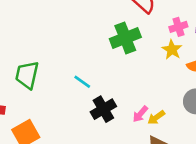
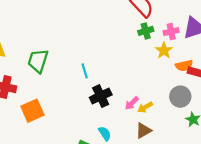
green cross: (125, 38) -> (146, 31), moved, size x0.6
cyan line: (82, 82) -> (85, 71), turned 32

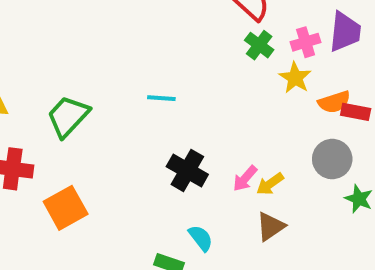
green cross: (146, 31) -> (259, 45), turned -32
green trapezoid: (38, 61) -> (68, 116), turned 30
cyan line: (85, 71) -> (161, 98), moved, turned -64
black cross: (101, 96) -> (187, 170), turned -30

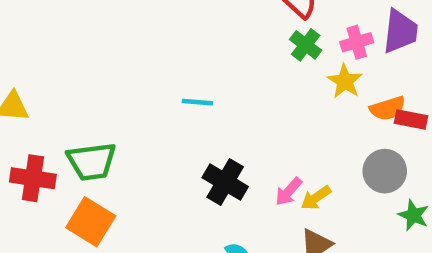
green trapezoid: (68, 116) -> (92, 161), moved, turned -141
orange square: (66, 208) -> (91, 222), turned -30

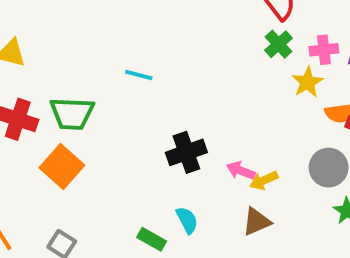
cyan line: (197, 102) -> (139, 75), moved
black cross: (225, 182) -> (186, 152), turned 30
pink arrow: (289, 192) -> (241, 171), turned 60

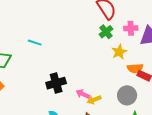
pink cross: (324, 50) -> (131, 28), moved

